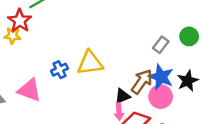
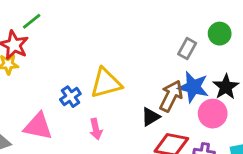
pink circle: (161, 97) -> (213, 114), moved
pink arrow: (119, 112) -> (96, 129), moved

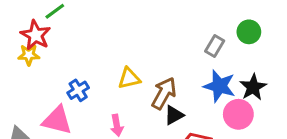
yellow triangle: (106, 83) -> (129, 78), size x0.7
brown arrow: (171, 96) -> (164, 93), moved
blue cross: (70, 97) -> (78, 90), moved

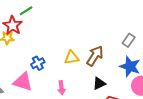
brown arrow: (164, 93) -> (95, 56), moved

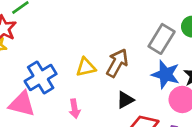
gray rectangle: (129, 40) -> (162, 39), size x1.5
blue cross: (38, 63) -> (41, 78), size x1.6

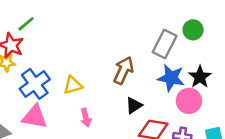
yellow triangle: (86, 67) -> (73, 85), moved
blue cross: (41, 78) -> (35, 84), moved

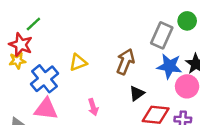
yellow triangle: (73, 85) -> (78, 62), moved

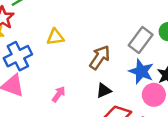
yellow triangle: (78, 62) -> (55, 37), moved
pink arrow: (93, 107) -> (59, 94), turned -140

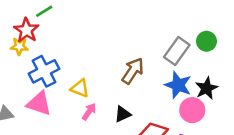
yellow triangle: (55, 37) -> (80, 88), moved, turned 30
black triangle: (104, 91) -> (123, 114), moved

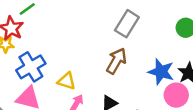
gray rectangle: (177, 51) -> (127, 24), moved

